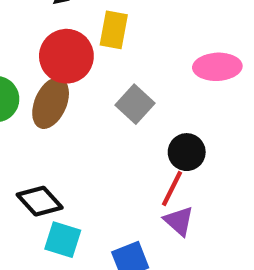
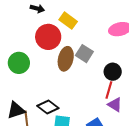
yellow rectangle: (114, 30) -> (68, 21), turned -54
brown ellipse: (51, 103) -> (66, 59), moved

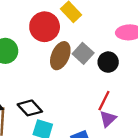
black circle: (113, 72) -> (108, 62), moved
purple triangle: (115, 105) -> (108, 119), turned 35

